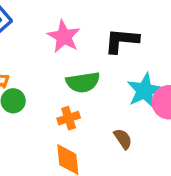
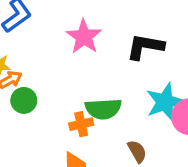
green semicircle: (83, 82) -> (103, 109), moved

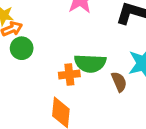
brown semicircle: (137, 151) -> (119, 82), moved

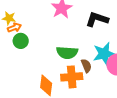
orange cross: (69, 74) -> (72, 77), moved, size x1.5

